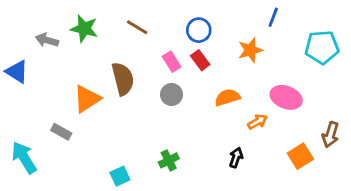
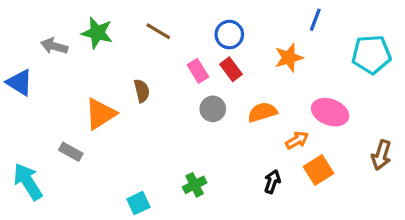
brown semicircle: (123, 79) -> (142, 91), size x0.6
gray circle: (172, 95) -> (213, 109), moved
orange square: (300, 156) -> (319, 170), moved

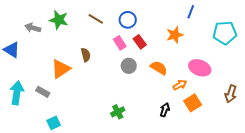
blue circle: (229, 35) -> (128, 20), moved
orange semicircle: (262, 112) -> (159, 68), turned 48
cyan arrow: (28, 182) -> (17, 93), moved, turned 40
cyan square: (138, 203) -> (54, 123), moved

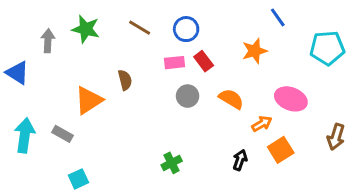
blue line: (191, 12) -> (278, 17), turned -56
gray arrow: (33, 28) -> (48, 41), turned 77
pink rectangle: (120, 43) -> (174, 63), turned -64

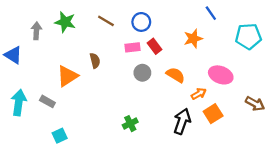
brown arrow: (336, 137) -> (255, 104), turned -78
black arrow: (240, 160) -> (182, 121), size x1.6

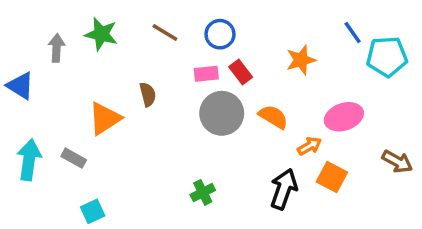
blue line: (211, 13) -> (353, 32), moved
gray circle: (142, 73) -> (222, 113), size x1.6
pink ellipse: (221, 75) -> (344, 117), turned -40
orange square: (213, 114) -> (332, 177), turned -30

